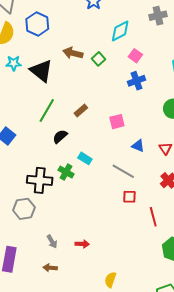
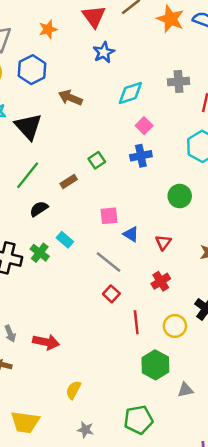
brown arrow: (73, 53) -> (70, 98), moved
green square: (99, 59) -> (97, 160), moved
pink square: (117, 122) -> (109, 216), moved
red square: (129, 197) -> (111, 294), turned 32
red arrow: (82, 244) -> (46, 342), size x1.5

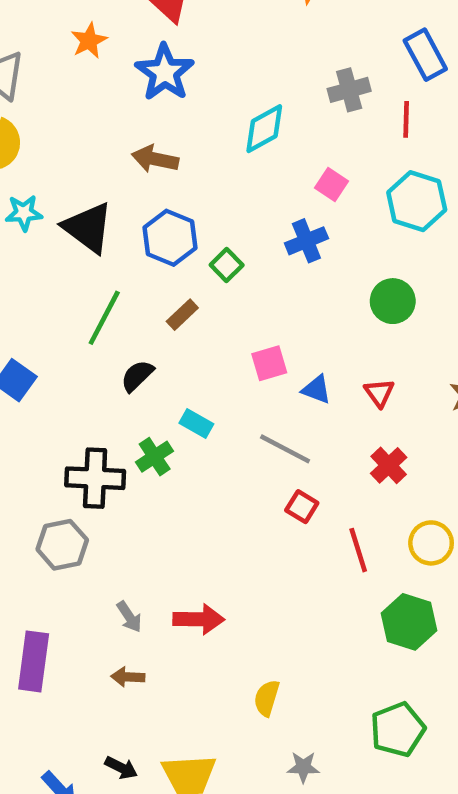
blue star: (104, 52) -> (165, 72), moved, size x1.4
blue hexagon: (32, 70) -> (170, 238), moved
pink square: (144, 126) -> (331, 184), moved
green cross: (40, 253) -> (155, 457), turned 30

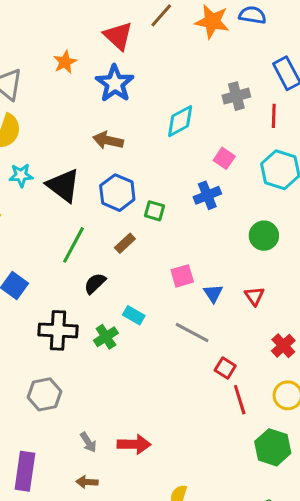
green square: (227, 265) -> (155, 211), turned -30
blue triangle: (317, 389) -> (213, 293), turned 35
red cross: (389, 465) -> (283, 346), moved
black cross: (95, 478) -> (58, 330), moved
red square: (302, 507) -> (225, 368), moved

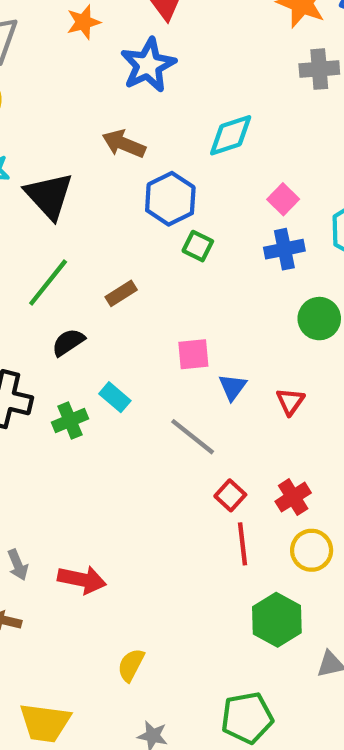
gray cross: (236, 96) -> (319, 69), moved
blue hexagon: (117, 193) -> (170, 199), moved
blue cross: (207, 195) -> (284, 249), moved
green square: (155, 211) -> (198, 246), moved
red cross: (283, 346) -> (293, 497), moved

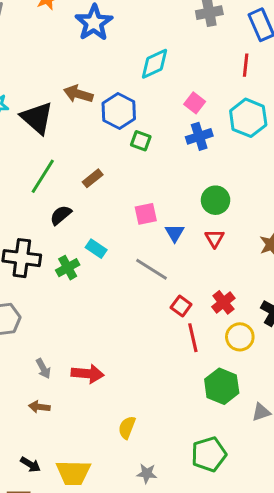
brown arrow: (124, 144) -> (78, 94), moved
green circle: (319, 319) -> (216, 200), moved

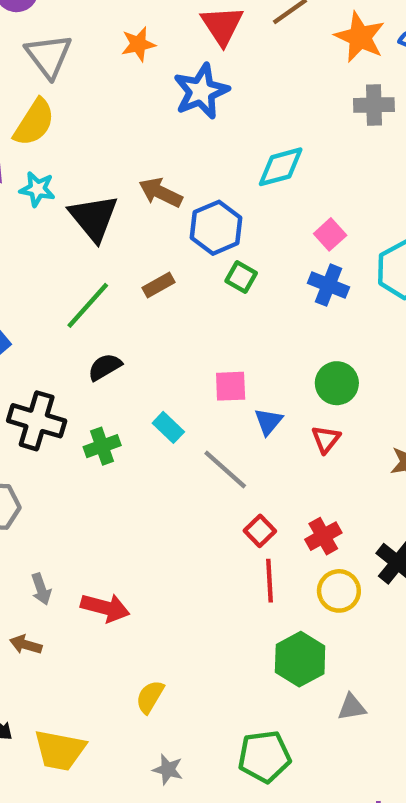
blue cross: (199, 136) -> (329, 285), turned 30
brown rectangle: (93, 178) -> (159, 285), moved
cyan rectangle: (96, 249) -> (168, 427), moved

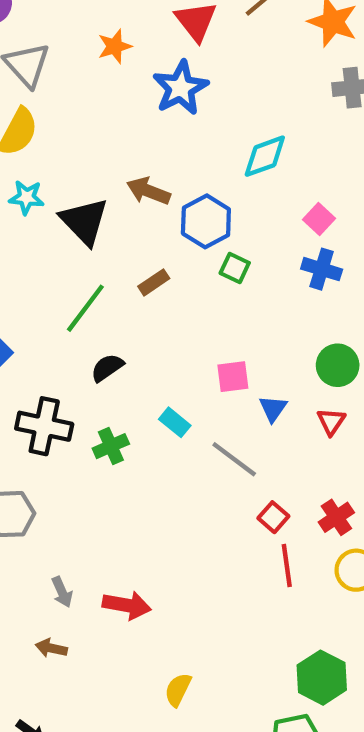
green hexagon: (300, 659) -> (322, 678), moved

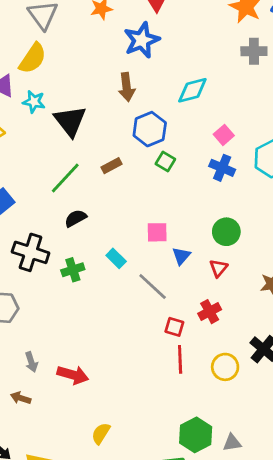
brown arrow: (148, 191) -> (127, 87), moved, turned -124
red square: (273, 517) -> (174, 327), turned -30
red cross: (336, 517) -> (210, 312), moved

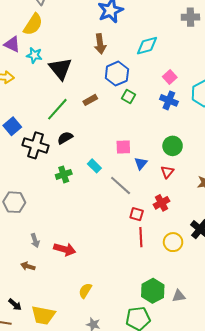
black cross: (31, 252) -> (36, 145), moved

